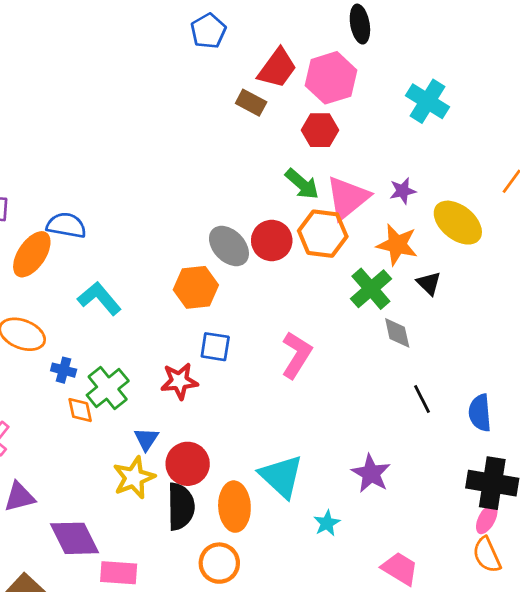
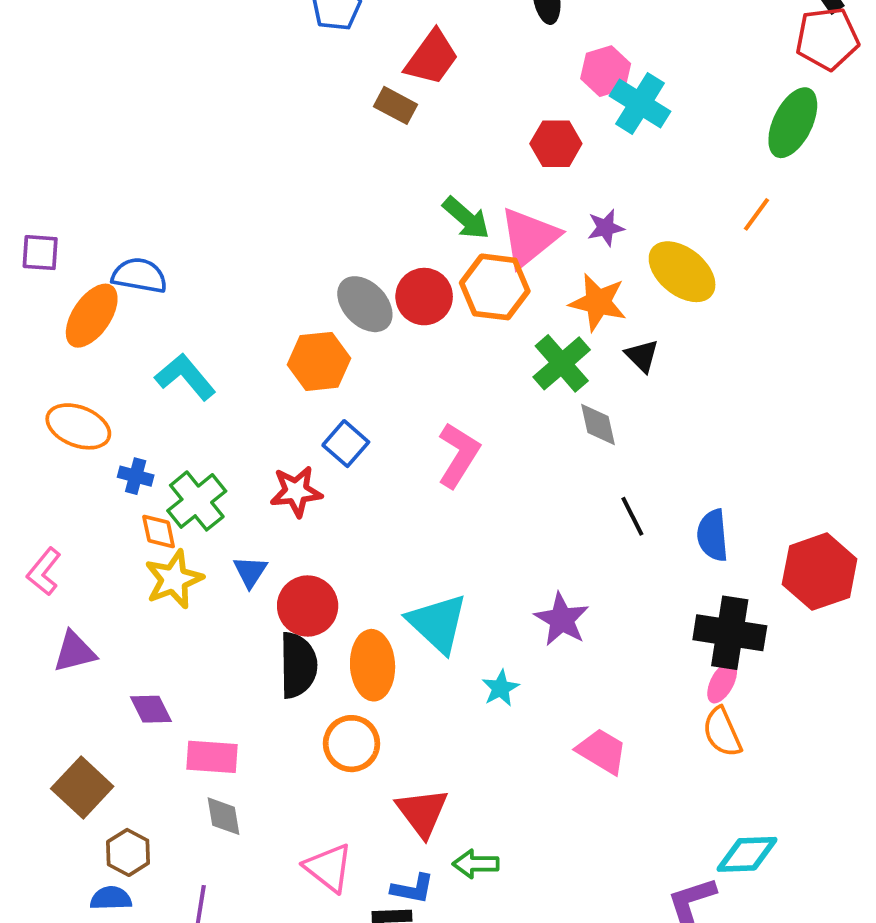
pink hexagon: (331, 78) -> (606, 71), moved, size x0.7
red hexagon: (320, 130) -> (556, 144), moved
blue square: (215, 347) -> (346, 444), turned 32
yellow star: (134, 478) -> (174, 579), moved
purple diamond: (75, 538) -> (151, 709), size x0.6

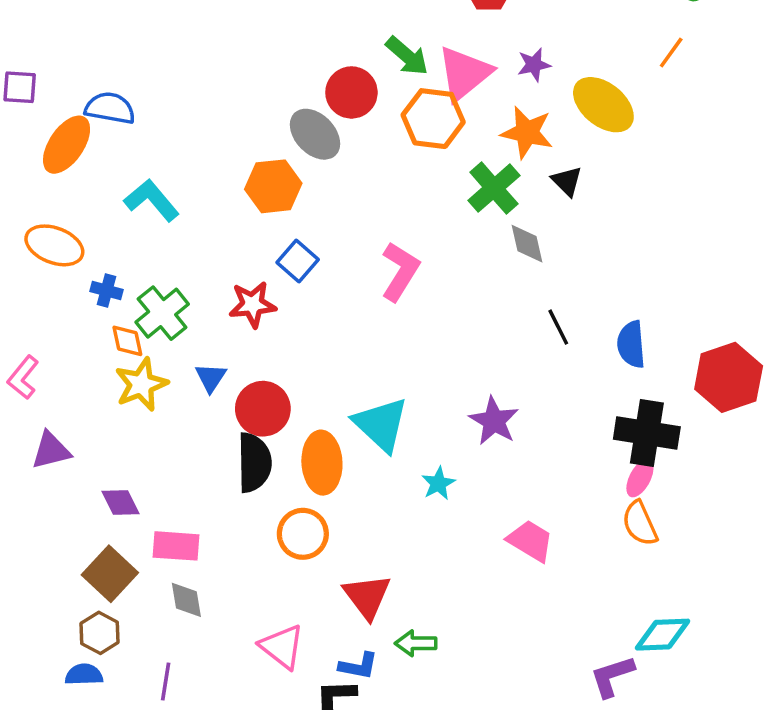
red circle: (424, 297) -> (351, 92), moved
brown square: (82, 787) -> (110, 574), moved

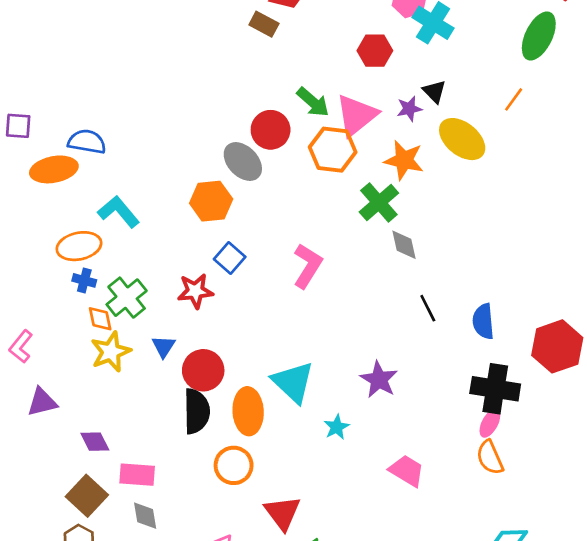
orange ellipse: (67, 145) -> (54, 169), turned 45
black triangle: (567, 181) -> (434, 91), moved
orange ellipse: (54, 245) -> (79, 246), moved, turned -33

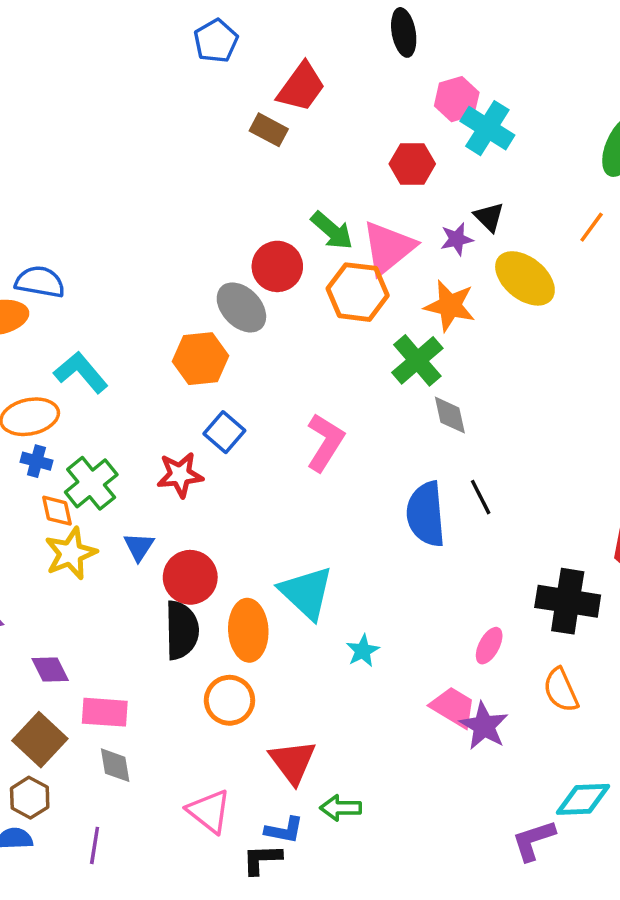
blue semicircle: (483, 321) -> (426, 514), moved, size x1.4
purple star: (379, 380) -> (484, 726), moved
pink ellipse: (490, 423) -> (489, 646), moved

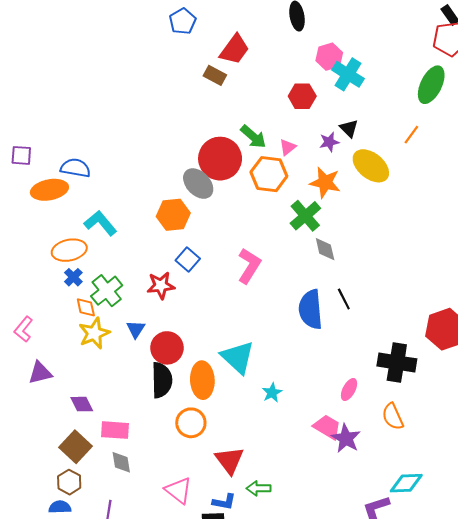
pink triangle: (388, 248) -> (288, 147), size x0.5
red circle: (277, 266) -> (220, 159), size x1.4
blue cross: (36, 461) -> (73, 277), turned 30

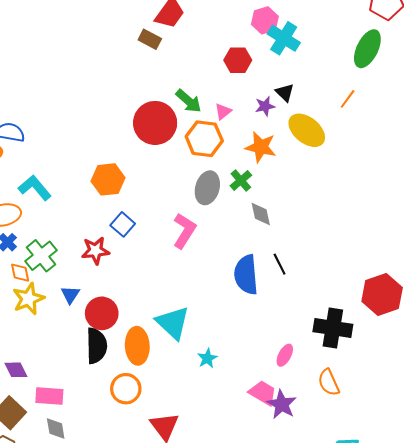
gray ellipse: (198, 184) -> (207, 188), moved, turned 60
green cross: (305, 216) -> (241, 181), size x0.7

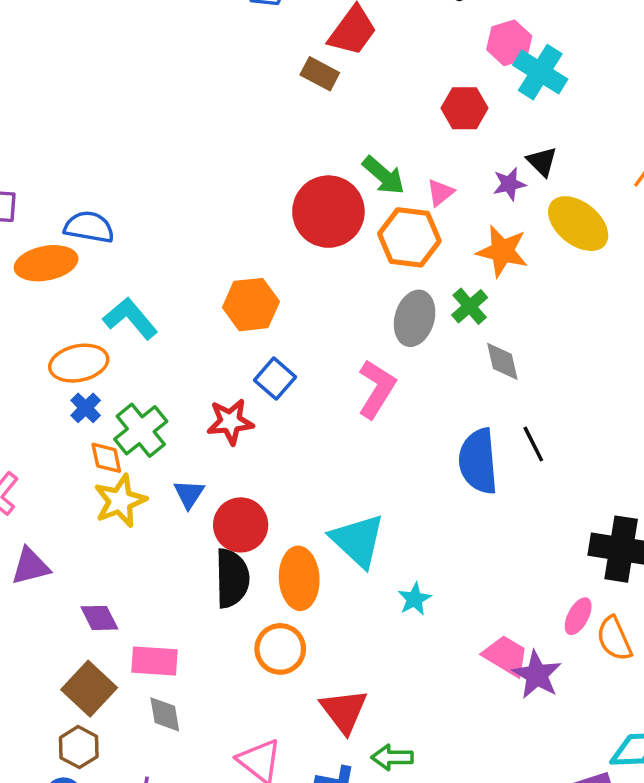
pink ellipse: (285, 355) -> (578, 616), moved

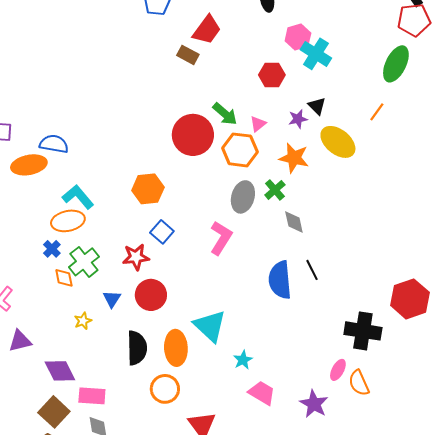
orange ellipse: (79, 363) -> (68, 221), moved
yellow star: (120, 501) -> (83, 321), moved, size x0.6
red circle: (241, 525) -> (151, 295), moved
purple diamond: (99, 618) -> (60, 371), size x1.4
pink trapezoid: (506, 656) -> (262, 393), moved

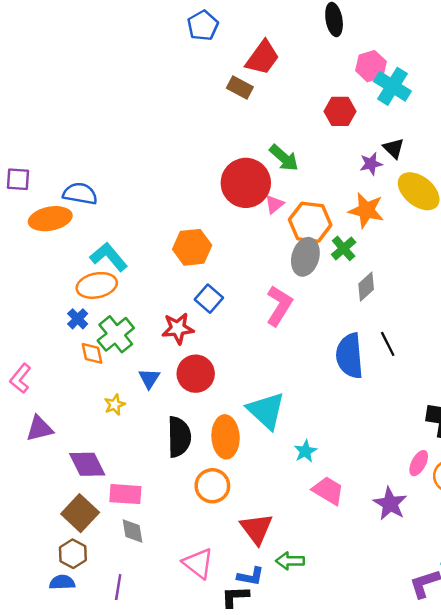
pink triangle: (258, 124) -> (274, 204), moved
orange hexagon: (240, 150) -> (310, 222), moved
gray diamond: (294, 222) -> (366, 287), turned 60

